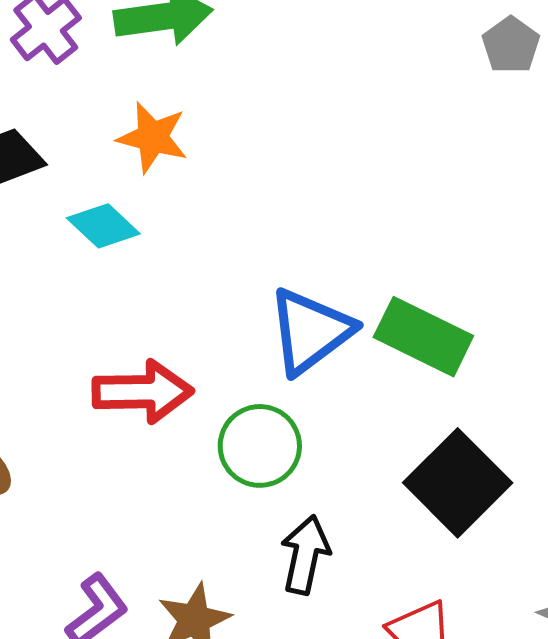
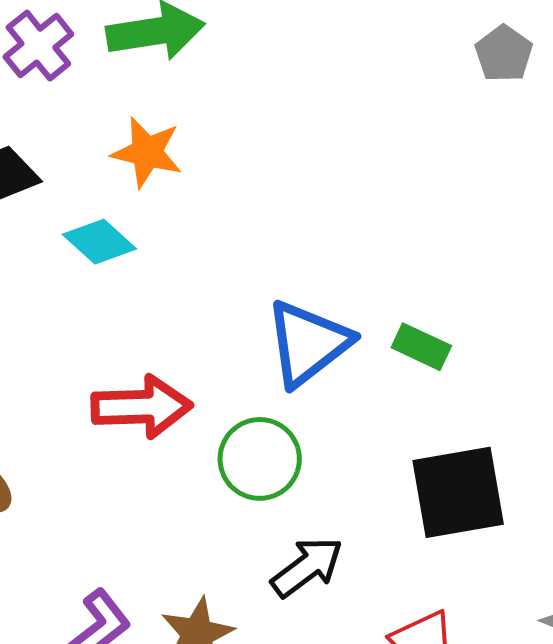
green rectangle: (423, 337) -> (421, 347), size x0.6
black square: (458, 483) -> (458, 492), turned 36
black arrow: (305, 555) -> (307, 567), turned 42

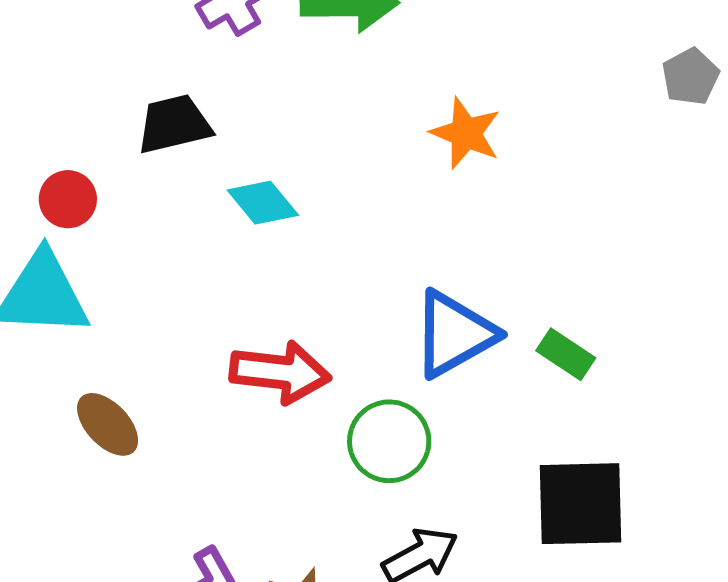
orange star: (147, 152) -> (466, 133), moved

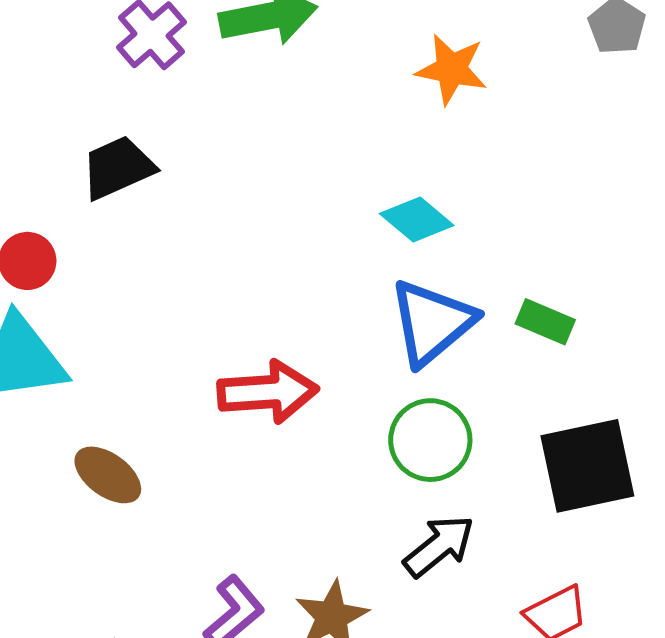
orange star: (466, 133) -> (452, 69), moved
cyan diamond: (263, 203) -> (417, 220), moved
green circle: (389, 441) -> (430, 440), moved

